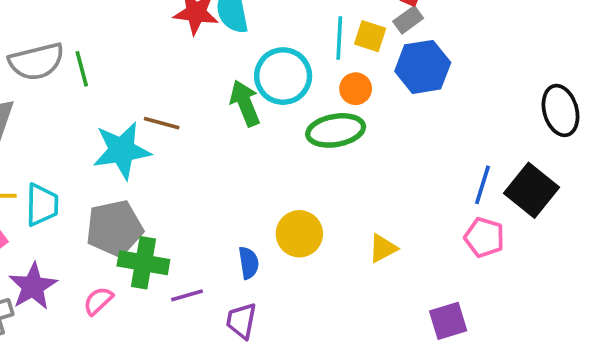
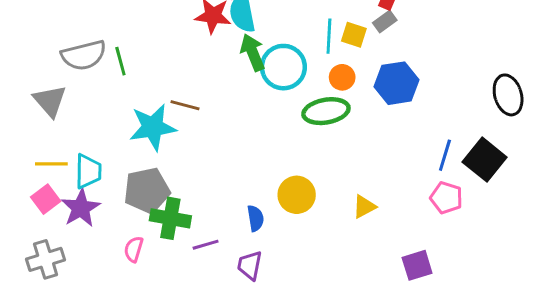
blue hexagon: (423, 67) -> (396, 83), moved
green arrow: (245, 103) -> (253, 52), moved
purple star: (33, 286) -> (81, 208), moved
pink semicircle: (98, 301) -> (134, 249), turned -30

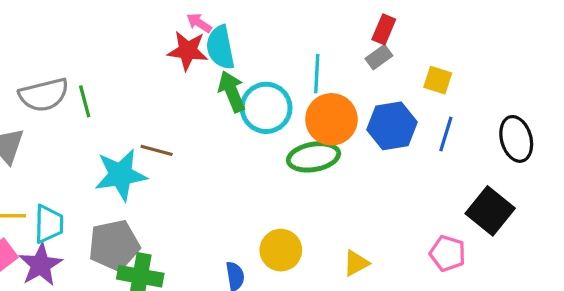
yellow square: (354, 35) -> (438, 80), moved
orange circle: (342, 77) -> (331, 119), size x1.8
blue line: (445, 155) -> (446, 134), moved

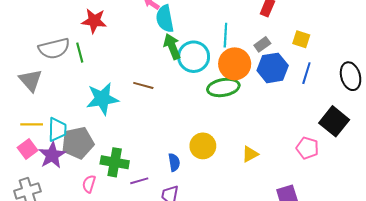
red star: (188, 51) -> (94, 21), moved
gray rectangle: (379, 57) -> (262, 44), moved
brown line: (157, 150) -> (143, 85), moved
gray pentagon: (114, 245) -> (78, 143), moved

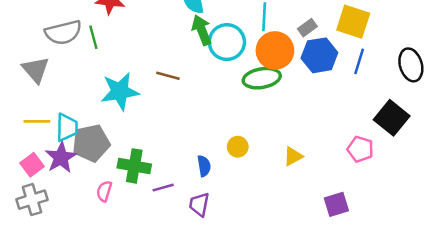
yellow square: (301, 39) -> (353, 22), size x1.6
yellow circle: (203, 146) -> (238, 147), size x0.7
pink square: (27, 149) -> (32, 165), moved

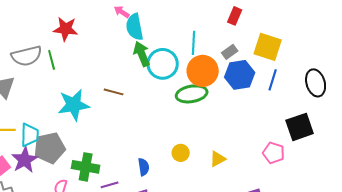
black square: (392, 118) -> (300, 127), turned 32
yellow circle: (238, 147) -> (181, 153), moved

